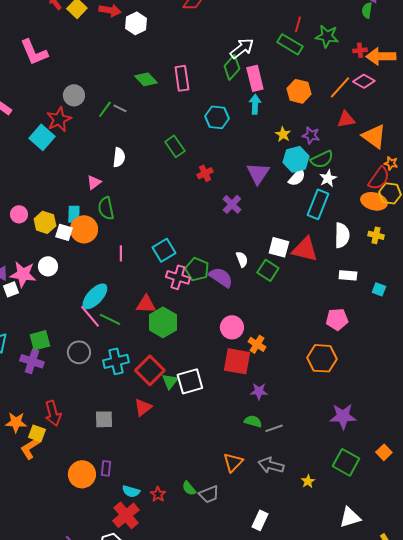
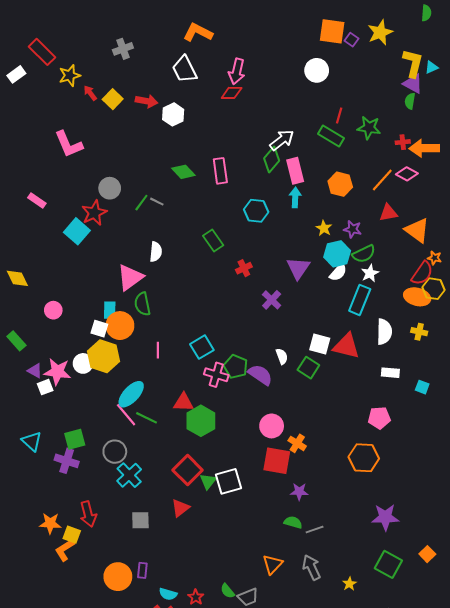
pink triangle: (94, 182) -> (130, 277), size x1.8
yellow hexagon: (45, 222) -> (103, 356), moved, size x1.4
cyan cross: (116, 361) -> (129, 475), moved, turned -30
gray arrow: (271, 465) -> (312, 567), turned 50

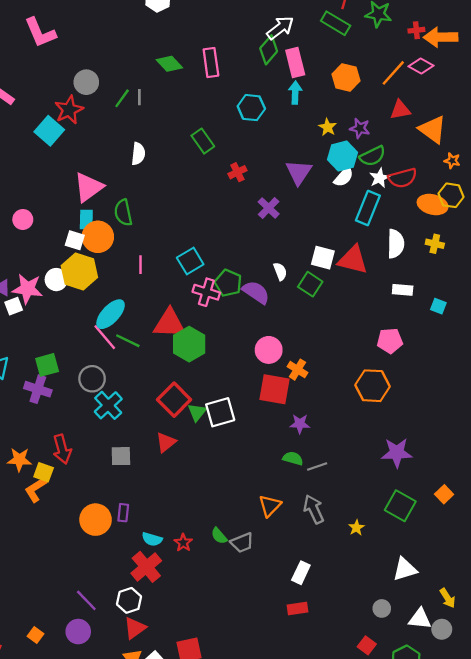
gray line: (157, 202) -> (139, 97), turned 64
red semicircle: (422, 273) -> (403, 178), moved, turned 40
pink triangle: (130, 277) -> (89, 187), moved
red triangle: (183, 402) -> (169, 323), size x1.4

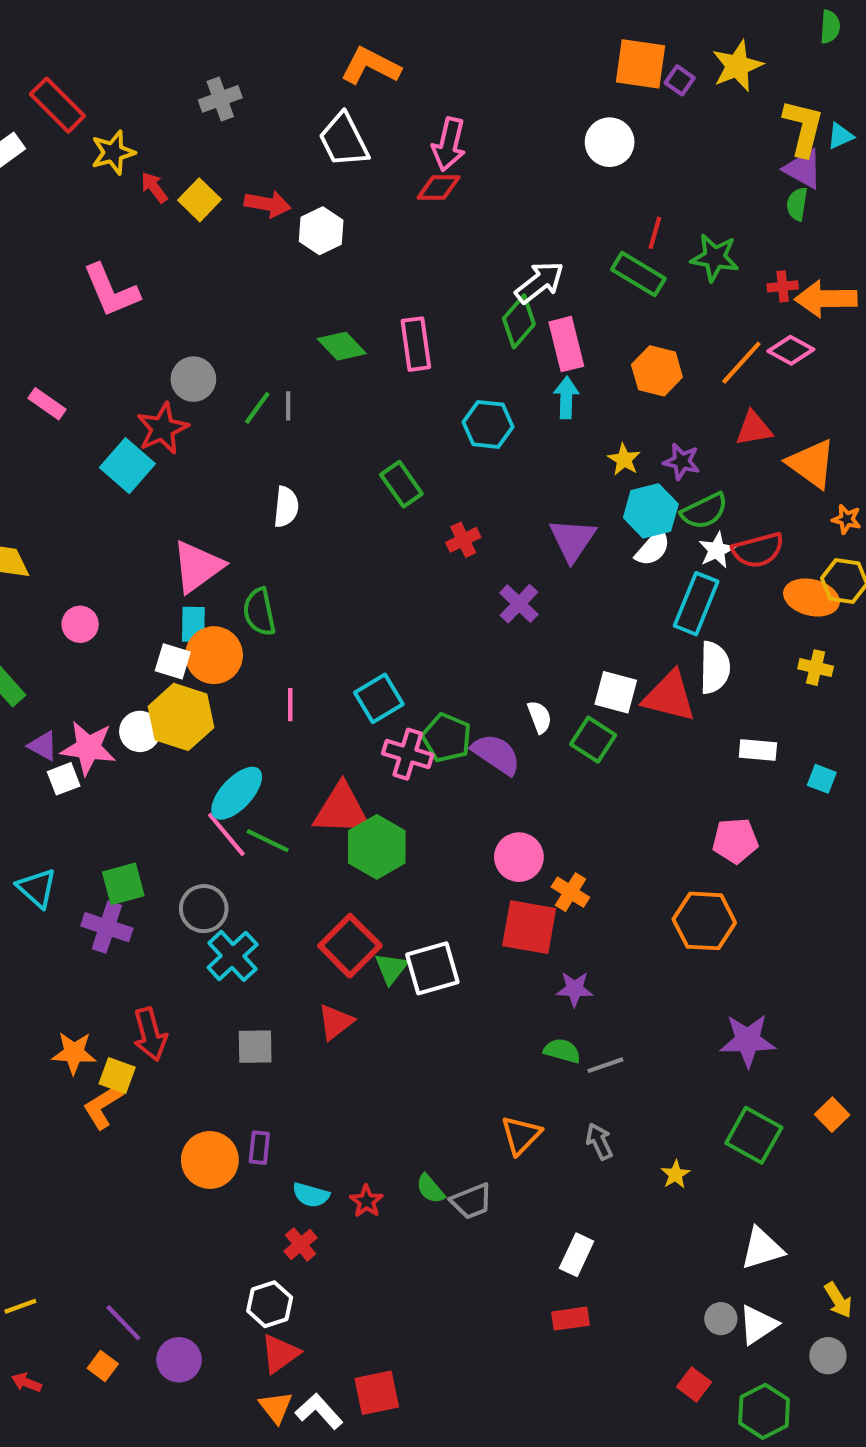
white semicircle: (396, 244) -> (715, 668), moved
gray arrow: (314, 509) -> (599, 1141), size x0.7
red cross: (146, 567) -> (301, 1244), size x0.6
purple line: (86, 600) -> (123, 1323), moved
white triangle: (420, 619) -> (758, 1325), moved, turned -40

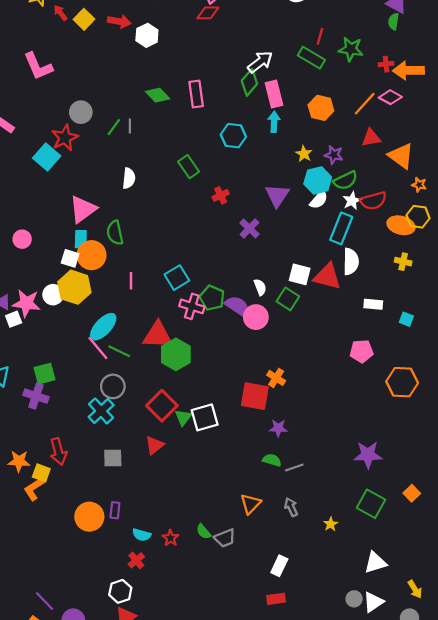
pink circle: (519, 857) -> (256, 317), moved
gray circle: (204, 909) -> (113, 386), moved
orange hexagon: (704, 921) -> (402, 382), moved

